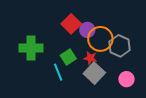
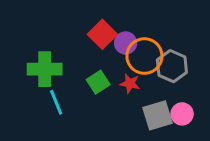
cyan line: (58, 72) -> (56, 102), moved
gray square: (94, 73) -> (157, 115), moved, turned 30

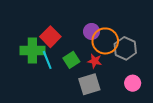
red square: (102, 34) -> (50, 37), moved
cyan line: (56, 102) -> (47, 60), moved
gray square: (157, 115) -> (89, 84), moved

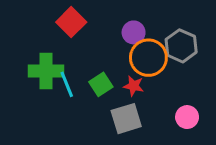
purple circle: (91, 31) -> (134, 32), moved
red square: (50, 37) -> (71, 22), moved
gray hexagon: (125, 48) -> (181, 46), moved

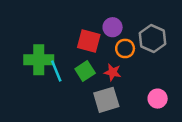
red square: (71, 22) -> (89, 41), moved, turned -30
orange circle: (148, 58) -> (125, 48), size x0.6

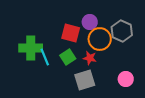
orange circle: (125, 48) -> (100, 39), size x1.5

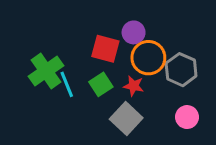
gray hexagon: (122, 31) -> (181, 70), moved
green cross: (31, 48) -> (46, 71), turned -35
gray square: (85, 80) -> (126, 119), turned -30

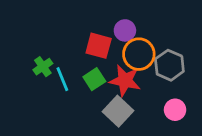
green cross: (46, 71) -> (43, 67), size x0.6
red star: (134, 86) -> (125, 81), size x1.6

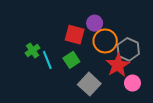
red star: (125, 81) -> (118, 65), moved, turned 30

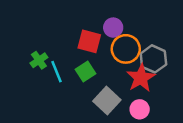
pink circle: (132, 83) -> (140, 109), moved

